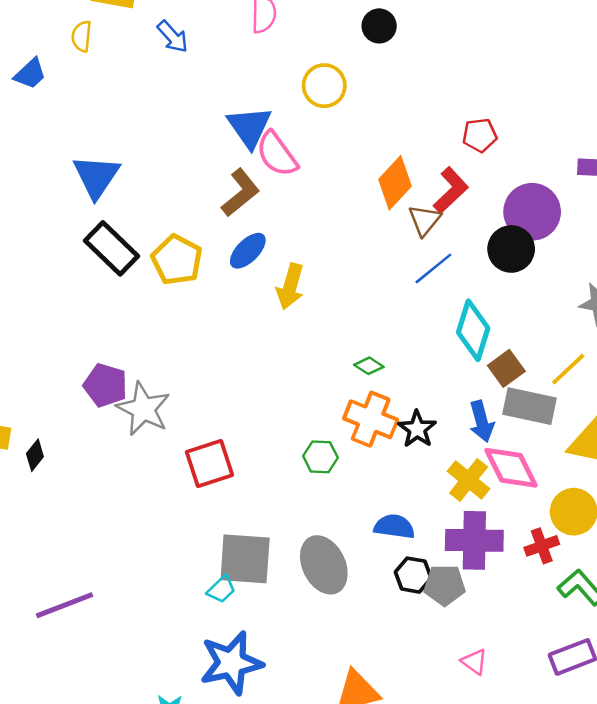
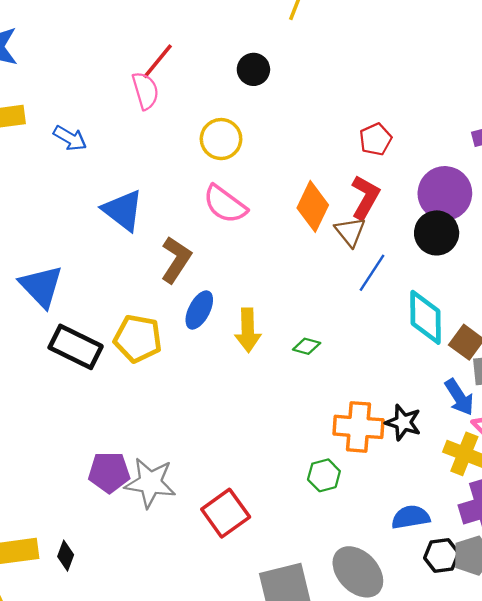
blue triangle: (249, 127) -> (123, 210), moved
pink semicircle: (277, 154) -> (225, 204), moved
green diamond: (369, 366) -> (307, 346), moved

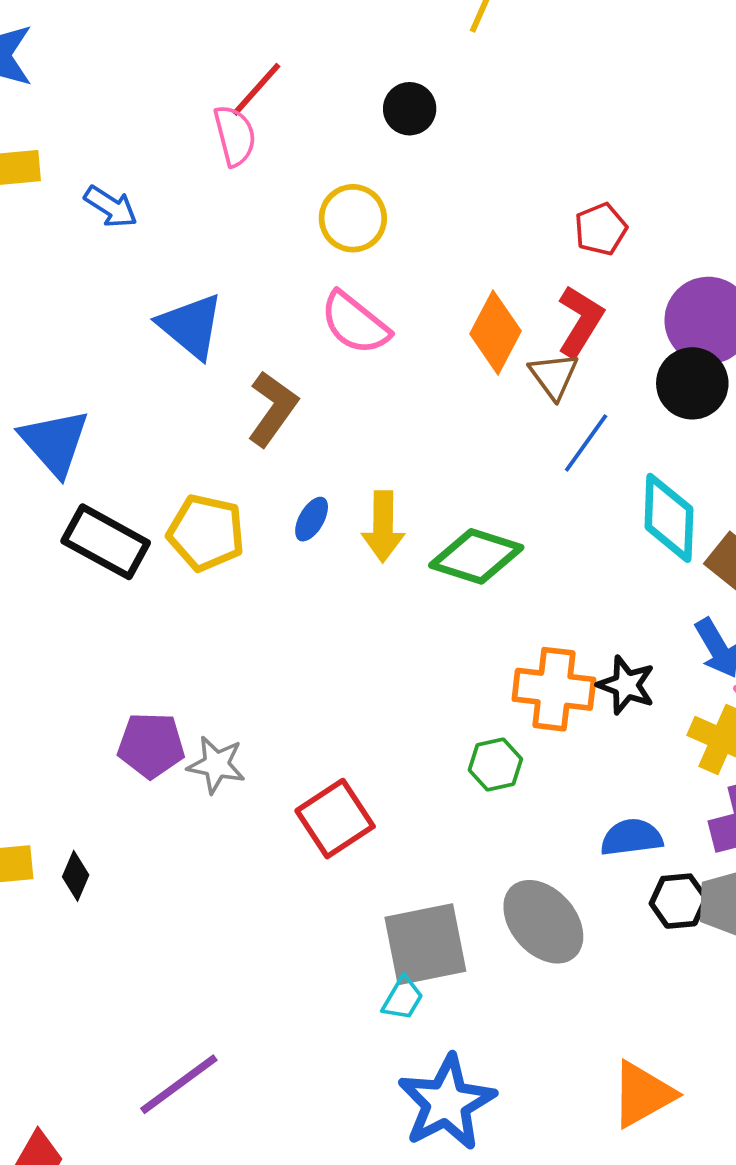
blue ellipse: (199, 310) -> (312, 519), moved, size x0.7
green diamond: (307, 346) -> (476, 556), size x2.0
gray star: (150, 483) -> (216, 765), size x0.7

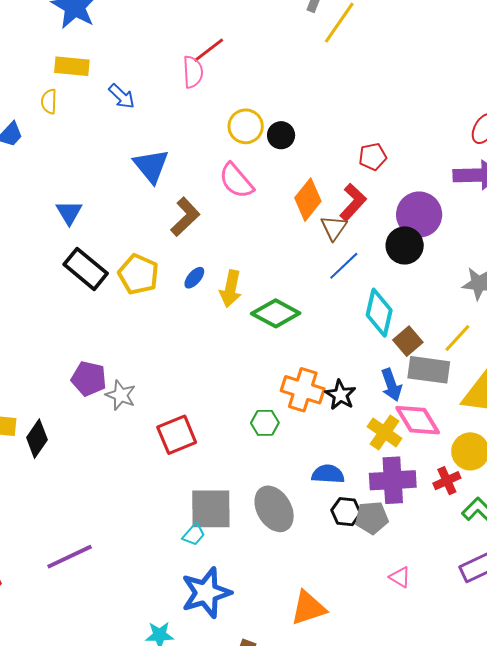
black circle: (410, 109) -> (281, 135), moved
blue triangle: (55, 442) -> (69, 212), size x0.7
black diamond: (76, 876) -> (37, 439), size x1.5

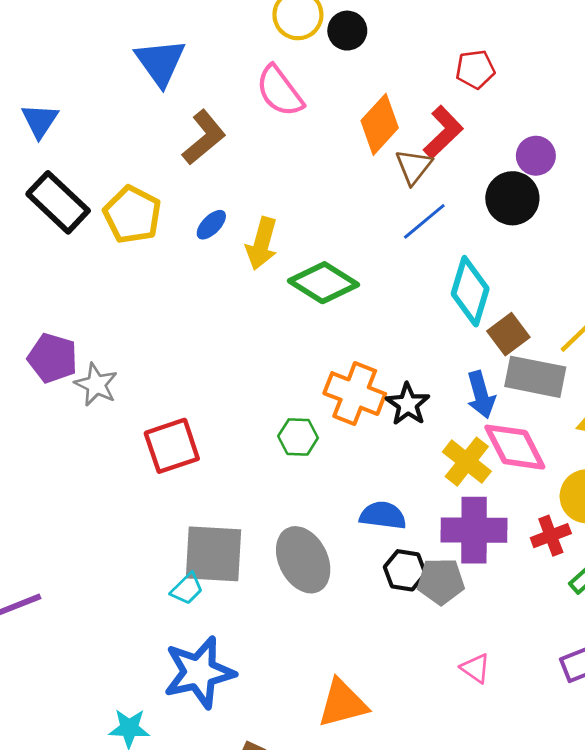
purple circle: (419, 215) -> (536, 156), size x0.6

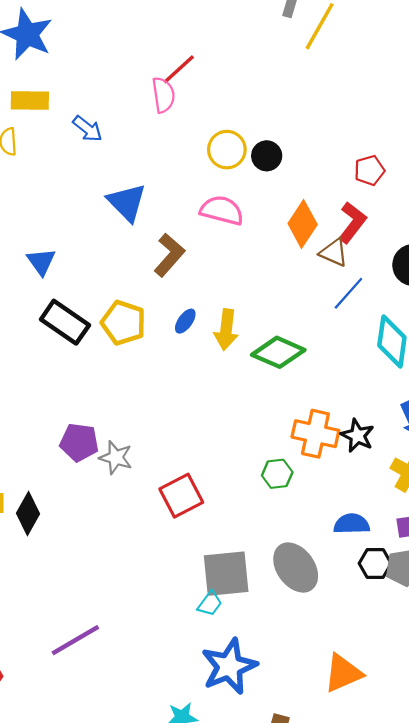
pink semicircle: (280, 91) -> (222, 210), turned 150
brown triangle: (414, 167) -> (334, 252), turned -36

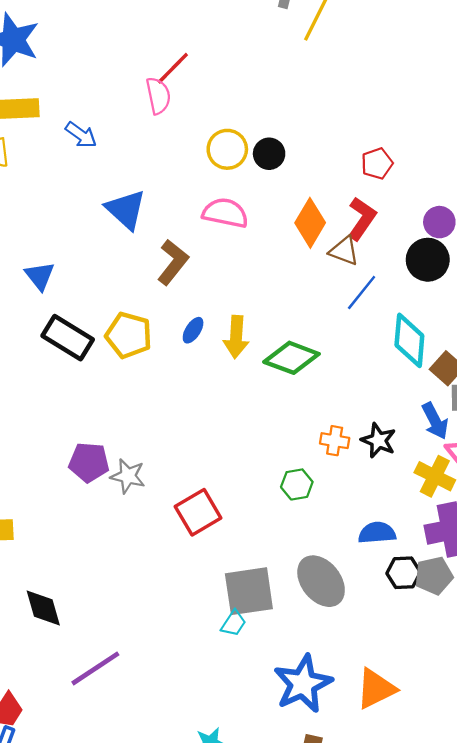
orange cross: (315, 434) -> (335, 441), size x0.6
black diamond: (28, 514) -> (43, 608), moved, turned -42
blue star: (229, 666) -> (303, 684), moved

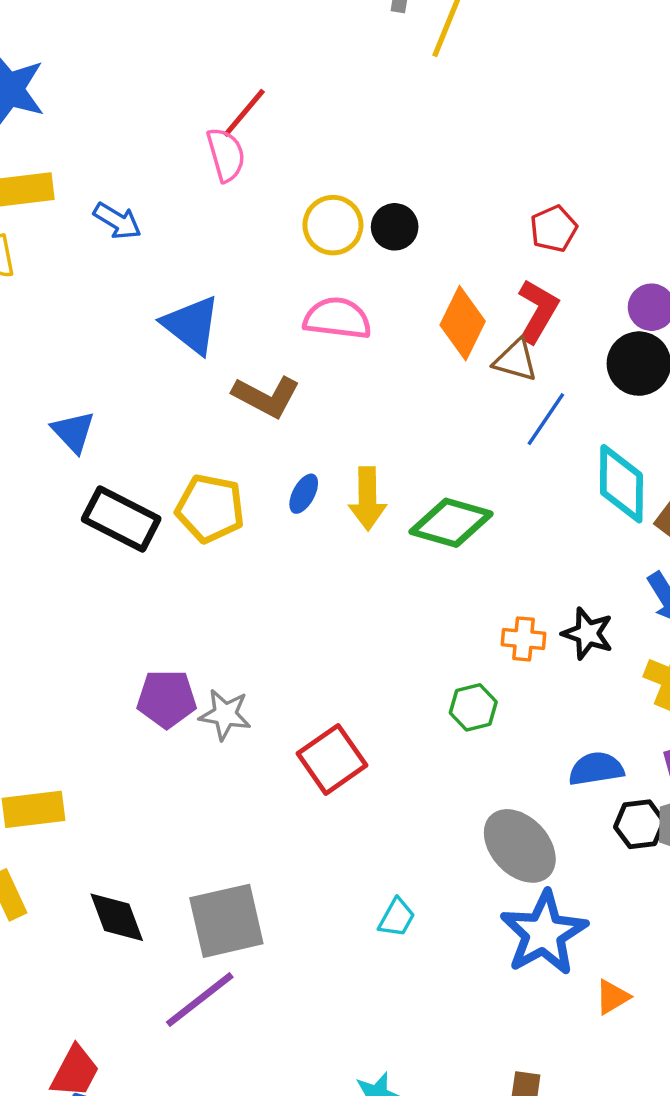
brown L-shape: (173, 262) -> (266, 396), turned 84
gray square: (249, 591) -> (226, 921), moved
blue star: (303, 684) -> (544, 933), moved
orange triangle: (376, 689) -> (612, 997), size x0.6

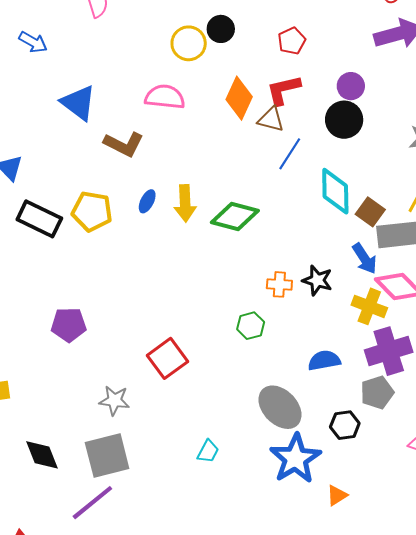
yellow circle: (333, 225) -> (189, 43), moved
black circle: (395, 227) -> (221, 29), moved
red L-shape: (538, 311) -> (283, 90), turned -132
gray star: (225, 714) -> (114, 401), moved
black hexagon: (640, 824) -> (345, 425), moved

